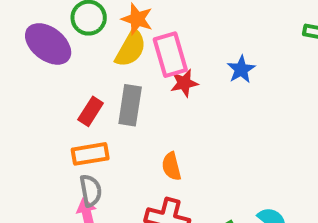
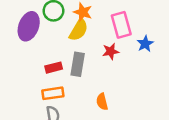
purple ellipse: (48, 44) -> (29, 26), turned 72
pink rectangle: (170, 55) -> (121, 25), moved
red rectangle: (91, 111) -> (54, 68), turned 42

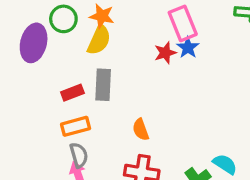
pink rectangle: (121, 25) -> (183, 23), moved
red star: (111, 51) -> (165, 53), moved

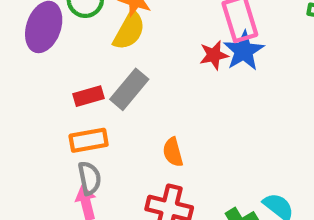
blue star: (188, 48) -> (244, 51), size x1.4
gray rectangle: (103, 85) -> (129, 89), turned 32

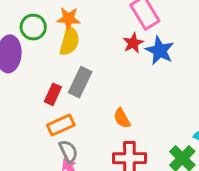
blue star: (244, 51) -> (160, 51), moved
red rectangle: (88, 96) -> (53, 94), turned -35

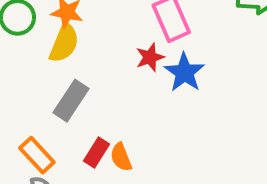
red rectangle: (53, 94) -> (96, 152), moved
orange rectangle: (61, 125) -> (37, 155), turned 64

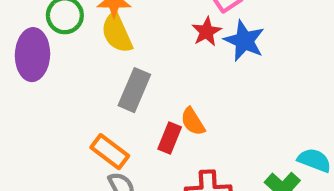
yellow semicircle: (64, 43) -> (117, 33), turned 144
orange semicircle: (121, 157) -> (193, 122), moved

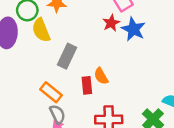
yellow semicircle: (117, 33) -> (41, 30), moved
red rectangle: (170, 138) -> (87, 85), turned -30

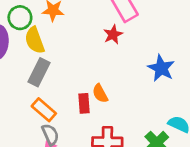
blue star: (133, 29) -> (161, 68), moved
gray rectangle: (67, 56) -> (39, 72), moved

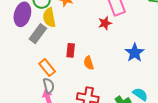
gray rectangle: (39, 72) -> (38, 34), moved
red rectangle: (84, 103) -> (71, 50), moved

